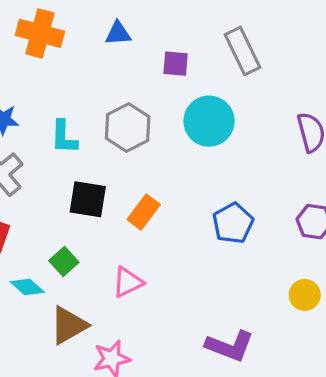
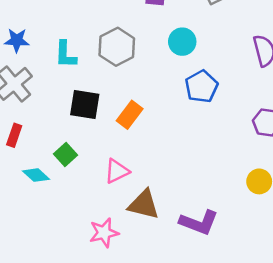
cyan circle: (209, 121) -> (182, 42), size x0.7
blue pentagon: (233, 223) -> (201, 87), moved
brown triangle: (69, 325) -> (144, 205), moved, turned 44

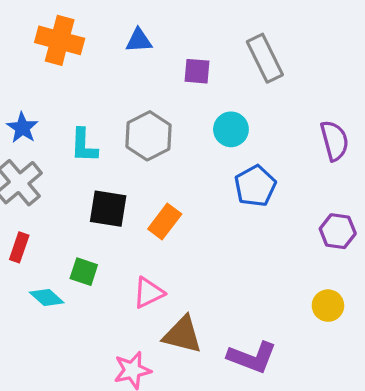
blue star: (17, 40) -> (22, 128), turned 30
green square: (65, 154) -> (84, 272), turned -30

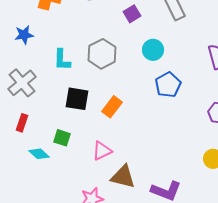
purple square: (197, 71) -> (132, 14), turned -36
blue star: (22, 128) -> (24, 35), moved, turned 30

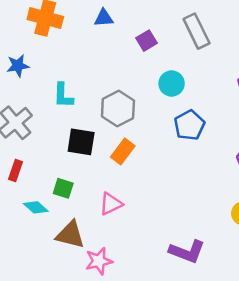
gray hexagon: (102, 54) -> (118, 109), moved
brown triangle: (123, 177) -> (70, 235), moved

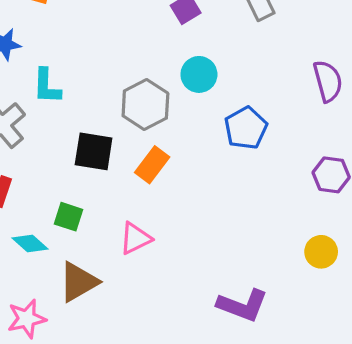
cyan circle: (172, 84) -> (199, 74), moved
cyan L-shape: (63, 95) -> (47, 86), moved
brown triangle: (70, 235) -> (78, 282), turned -44
pink star: (99, 261) -> (27, 319), moved

